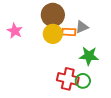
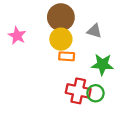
gray triangle: (82, 27) -> (94, 31), turned 40
orange rectangle: (69, 32) -> (67, 56), moved

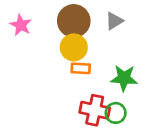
gray triangle: (94, 31) -> (114, 21), moved, turned -49
pink star: (17, 36) -> (21, 25), moved

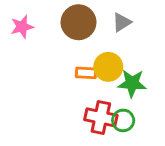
pink star: (21, 25) -> (22, 27), turned 30
yellow circle: (74, 47) -> (108, 67), moved

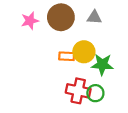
gray triangle: (122, 22) -> (94, 17), turned 35
pink star: (22, 27) -> (30, 21), moved

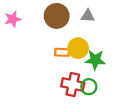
pink star: (30, 21) -> (13, 19), moved

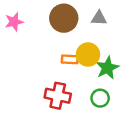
green star: (95, 60) -> (107, 68), turned -30
red cross: (73, 85) -> (58, 96), moved

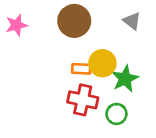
gray triangle: (99, 18) -> (132, 21), moved, turned 35
red cross: (58, 96) -> (83, 100), moved

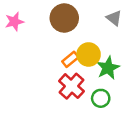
orange rectangle: (81, 69) -> (70, 59), turned -42
red cross: (83, 100) -> (72, 86), turned 30

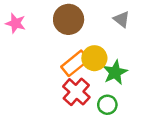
pink star: (14, 22) -> (16, 23), turned 30
orange rectangle: (70, 59) -> (75, 63), size x1.5

